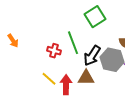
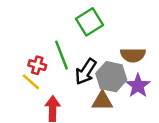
brown triangle: (86, 78) -> (102, 101), moved
yellow line: (49, 79) -> (31, 82), moved

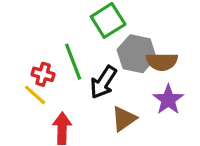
gray hexagon: (111, 77) -> (137, 54), moved
brown triangle: (102, 101) -> (124, 119), turned -35

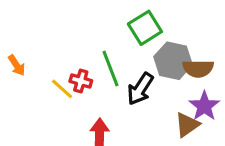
yellow line: (35, 95) -> (62, 89), moved
brown triangle: (124, 119) -> (187, 125), moved

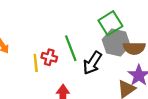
green square: (145, 28) -> (110, 23), moved
yellow line: (62, 89) -> (36, 63), turned 42

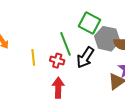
green square: (110, 23) -> (89, 23), moved, turned -30
red cross: (49, 57) -> (57, 61), moved

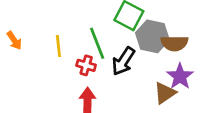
yellow line: (33, 57) -> (58, 46), moved

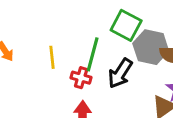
green line: (97, 43) -> (93, 54), turned 36

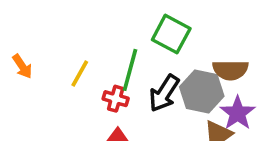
gray hexagon: (151, 47) -> (202, 91), moved
yellow line: (52, 57) -> (80, 74), turned 35

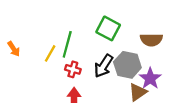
green line: (130, 70) -> (67, 44), moved
brown semicircle: (230, 70) -> (151, 40), moved

